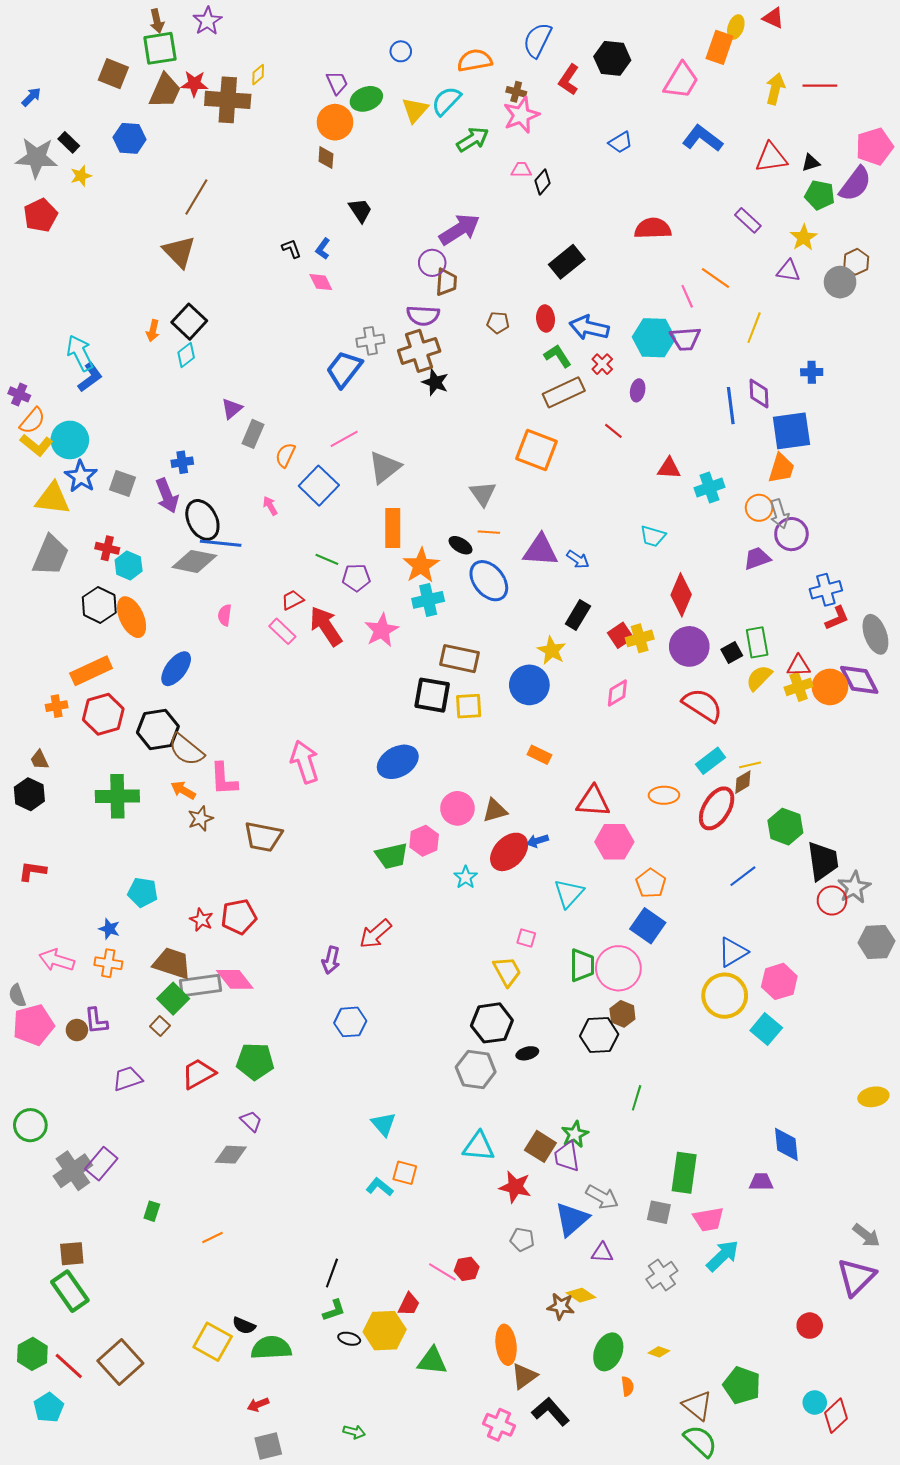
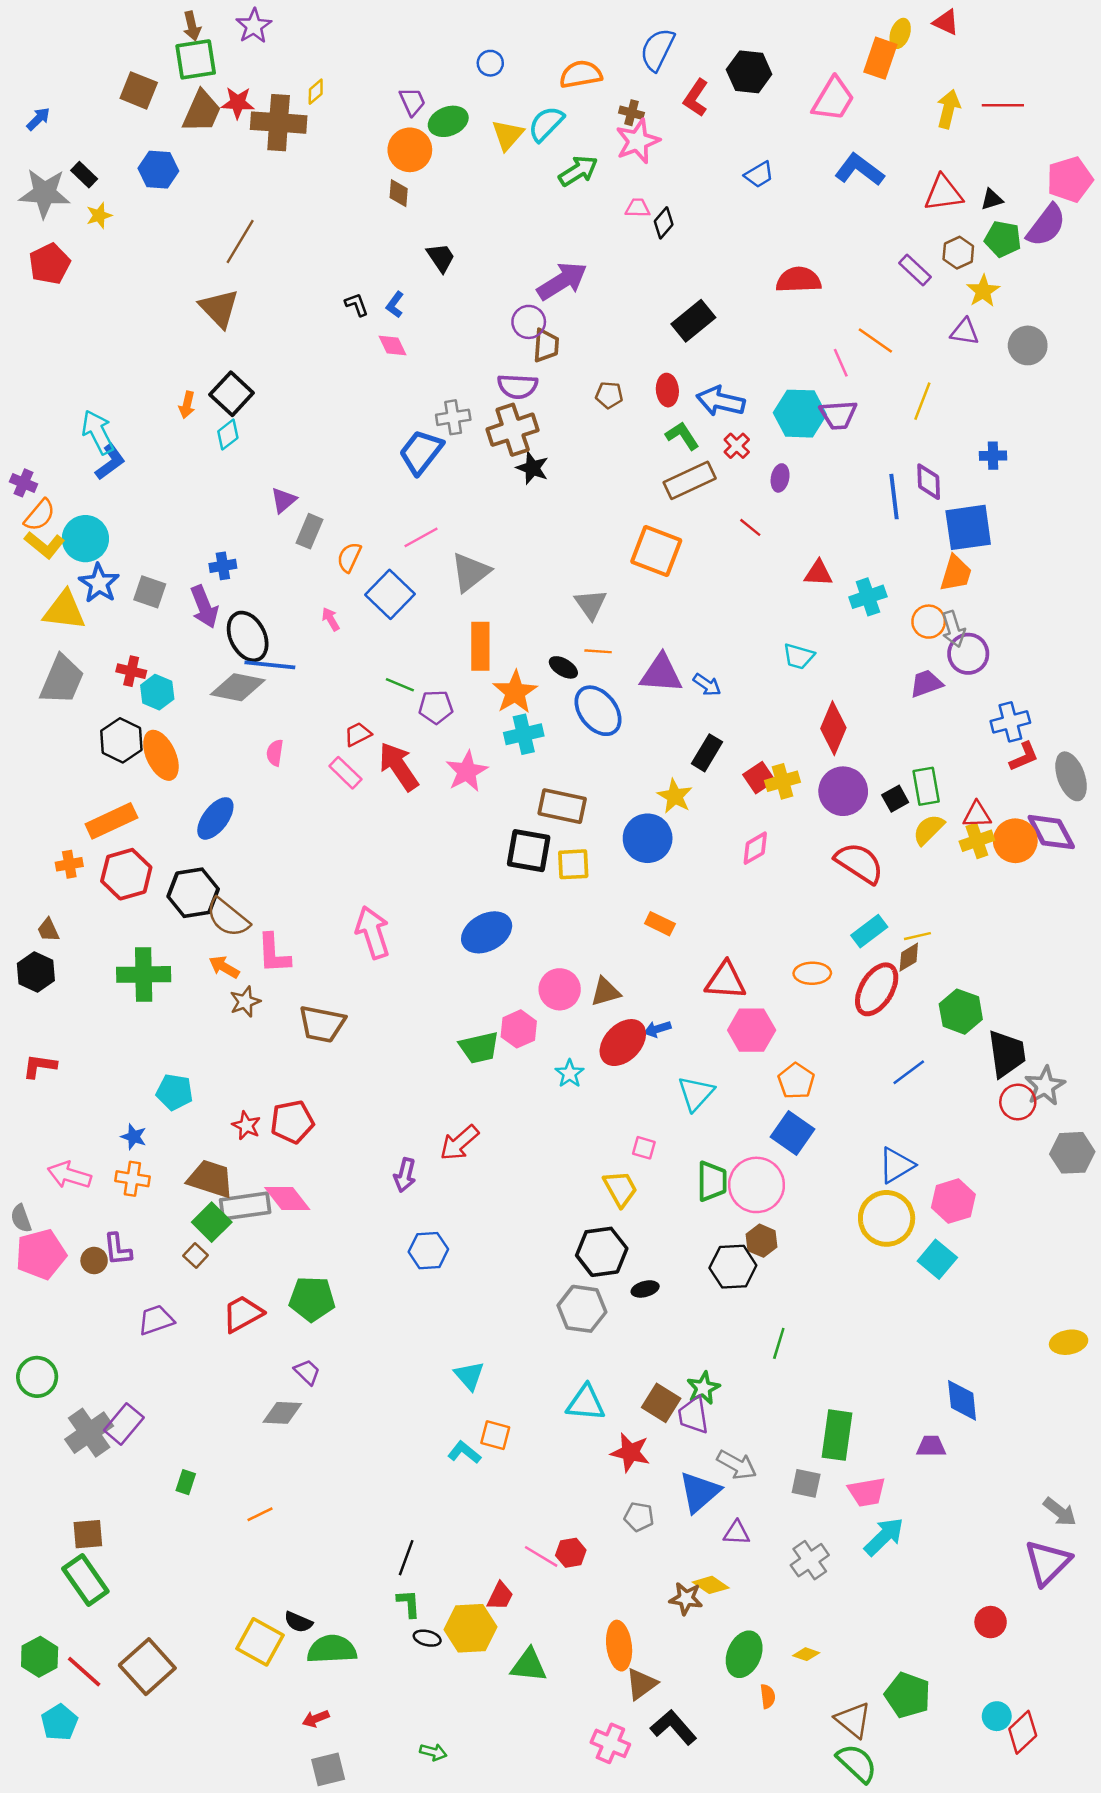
brown hexagon: (856, 262) -> (958, 253), moved
green L-shape: (334, 1310) -> (409, 1603), turned -75

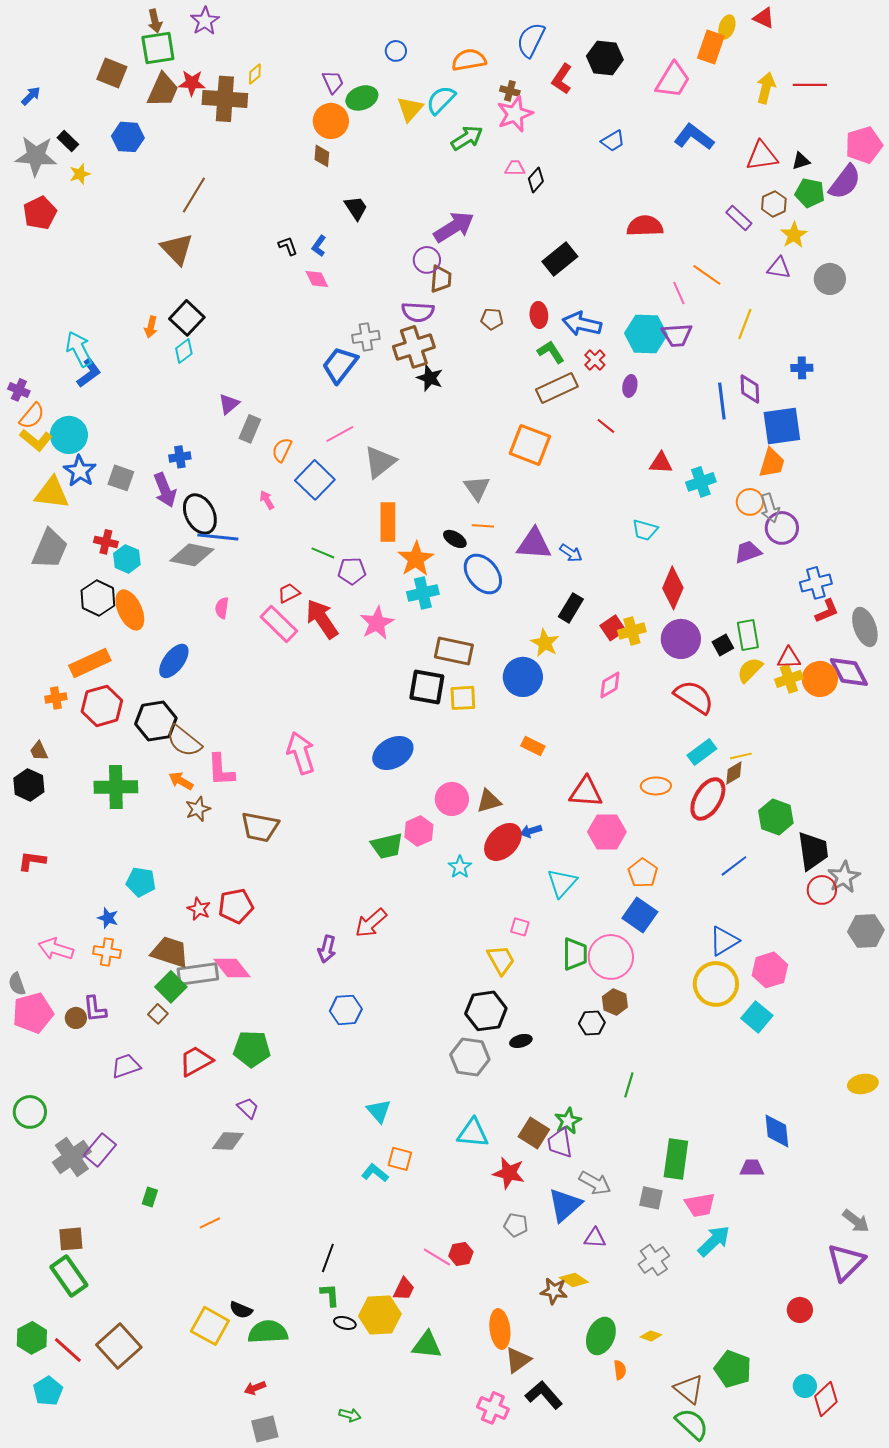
pink rectangle: (345, 773) -> (279, 624), size x1.4
black hexagon: (733, 1267) -> (592, 1023), size x0.7

